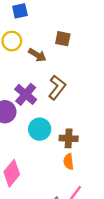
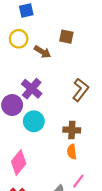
brown L-shape: (57, 87) -> (81, 90), moved
cyan circle: (40, 129) -> (34, 121), moved

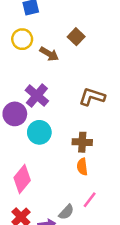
brown square: (66, 37) -> (76, 37), turned 32
brown L-shape: (81, 90) -> (92, 97), turned -110

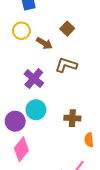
brown L-shape: (92, 97) -> (66, 65), moved
purple circle: (15, 114) -> (15, 121), moved
orange semicircle: (82, 167) -> (89, 140), moved

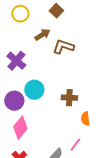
brown square: (67, 29) -> (56, 11), moved
brown arrow: (44, 43) -> (42, 35), moved, turned -63
purple cross: (34, 79) -> (16, 61), moved

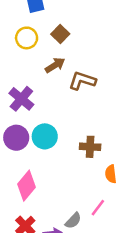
brown square: (56, 11) -> (60, 34), moved
purple circle: (14, 101) -> (16, 138), moved

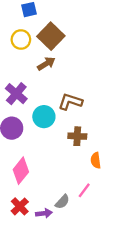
brown square: (60, 34) -> (51, 36), size x1.6
brown L-shape: (82, 81) -> (70, 102), moved
cyan circle: (45, 136) -> (44, 117), moved

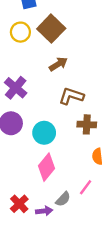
brown arrow: (46, 64) -> (58, 64), moved
cyan circle: (44, 117) -> (44, 133), moved
brown cross: (77, 136) -> (87, 124), moved
pink diamond: (21, 171) -> (46, 167), moved

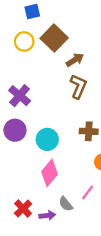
brown arrow: (58, 64) -> (75, 60), moved
brown L-shape: (71, 96) -> (78, 86), moved, turned 95
gray semicircle: (63, 199) -> (66, 204), turned 98

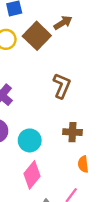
brown arrow: (75, 60) -> (63, 23), moved

